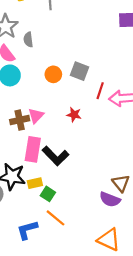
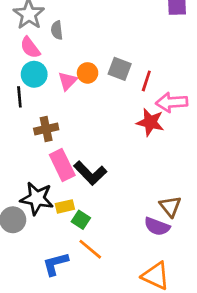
red line: (100, 91) -> (146, 81), moved
red star: (74, 115) -> (150, 122), moved, size x1.5
pink triangle: (36, 116) -> (68, 81), moved
pink rectangle: (33, 149) -> (62, 165), turned -35

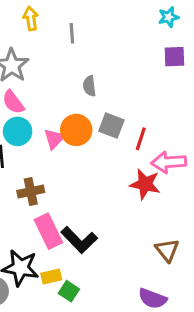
gray semicircle: (57, 30) -> (89, 86), moved
orange circle: (88, 73) -> (76, 130), size x1.4
brown triangle: (170, 206) -> (167, 250), moved

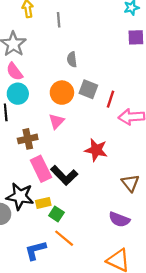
pink triangle: (54, 139) -> (56, 121), moved
red star: (145, 184) -> (96, 150), moved

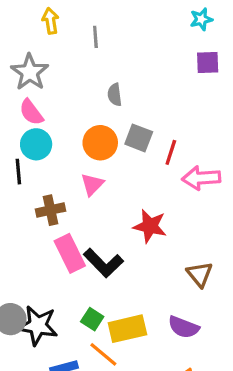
black star: (20, 196) -> (38, 326), moved
yellow rectangle: (43, 203) -> (127, 329), moved, size x1.6

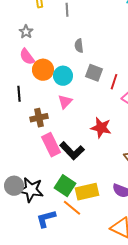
gray star: (30, 72) -> (26, 32), size x0.6
orange circle: (100, 143) -> (43, 70), moved
cyan circle: (36, 144) -> (63, 76), moved
green square: (92, 319) -> (65, 186), size x1.5

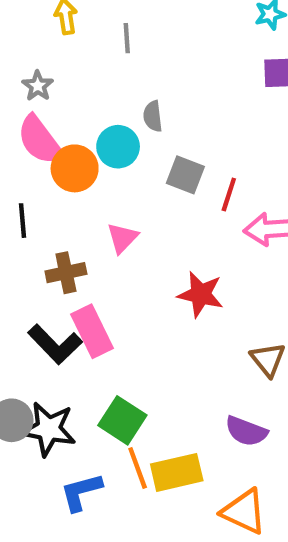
pink semicircle: (27, 57) -> (40, 140), size x1.4
cyan circle: (63, 76) -> (118, 147), moved
black L-shape: (72, 151) -> (55, 344), moved
yellow rectangle: (87, 192) -> (177, 472), moved
orange line: (72, 208) -> (138, 468), turned 30

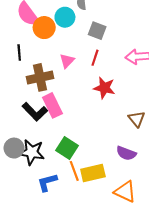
red line: (229, 194) -> (95, 58), moved
brown cross: (66, 273) -> (40, 77), size x1.4

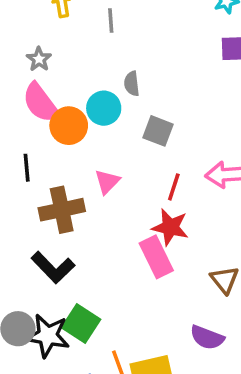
red line: (95, 58) -> (174, 187), moved
pink rectangle: (52, 105) -> (156, 257), moved
green square: (67, 148) -> (81, 323), moved

